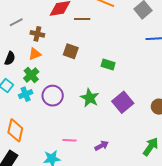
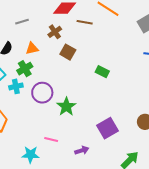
gray line: (16, 22) -> (22, 22), moved
brown cross: (37, 34) -> (55, 32), moved, turned 32
green star: (90, 98) -> (66, 107), moved
purple square: (123, 102) -> (108, 128), moved

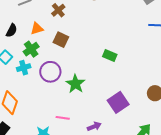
brown square: (68, 52) -> (61, 40), moved
green rectangle: (102, 72) -> (110, 55), moved

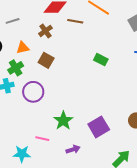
green rectangle: (110, 55) -> (101, 60), moved
green star: (75, 84) -> (63, 121), moved

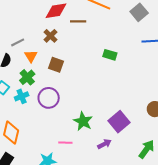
gray line: (13, 21) -> (18, 42), moved
orange triangle: (23, 48) -> (31, 56), turned -40
purple arrow: (73, 149) -> (104, 144), moved

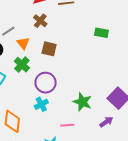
cyan cross: (22, 96) -> (41, 104), moved

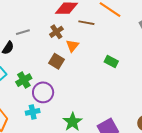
orange triangle: (23, 43) -> (72, 46), moved
green cross: (22, 65) -> (24, 80), moved

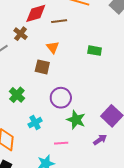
brown cross: (56, 32) -> (21, 34), moved
purple circle: (43, 92) -> (61, 98), moved

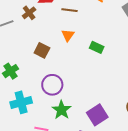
orange triangle: (53, 47) -> (68, 35), moved
cyan cross: (35, 123) -> (21, 102), size x1.5

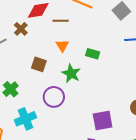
green star: (62, 110) -> (71, 73), moved
purple square: (97, 115) -> (103, 120), turned 30

